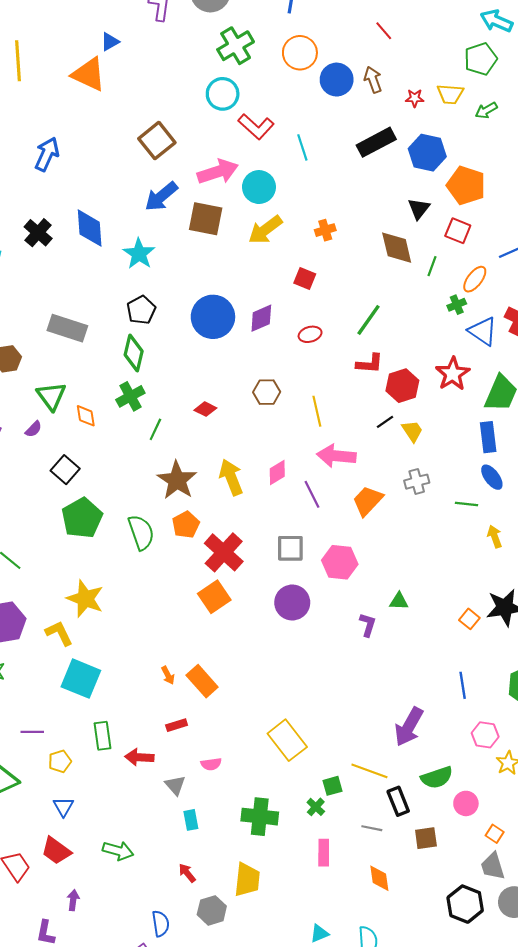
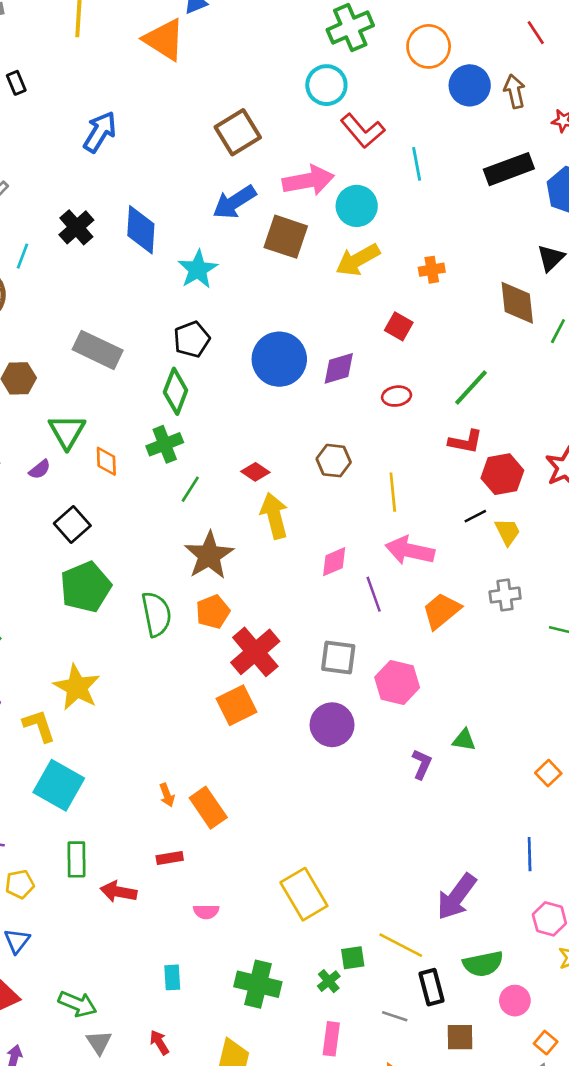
yellow arrow: (231, 477) -> (274, 516), moved
gray triangle: (175, 785) -> (99, 1042), moved

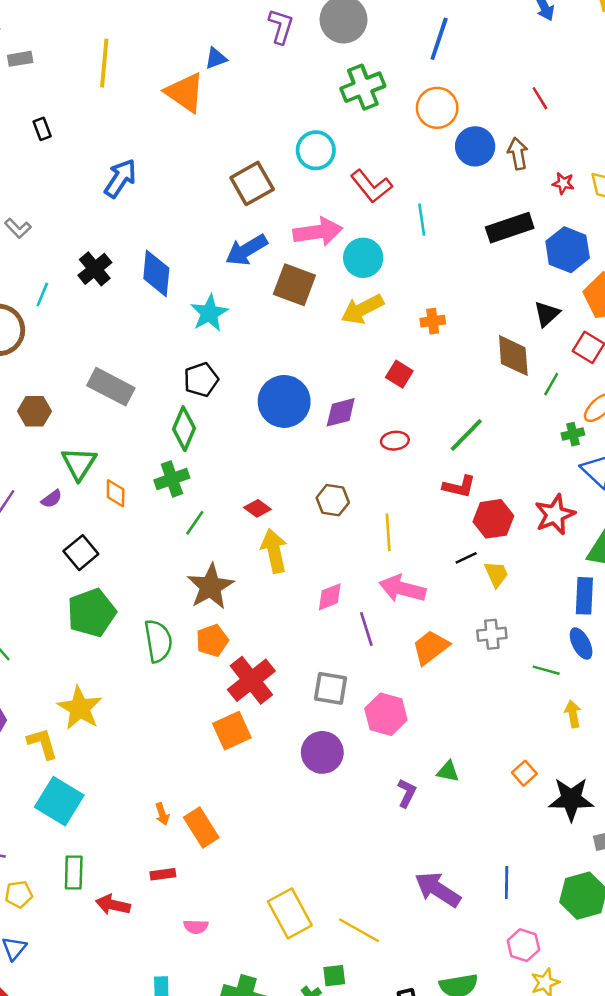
cyan circle: (326, 85) -> (316, 150), moved
orange square: (548, 773) -> (524, 773), moved
purple arrow: (456, 897) -> (438, 889), moved, turned 84
yellow line: (401, 945) -> (359, 930), moved

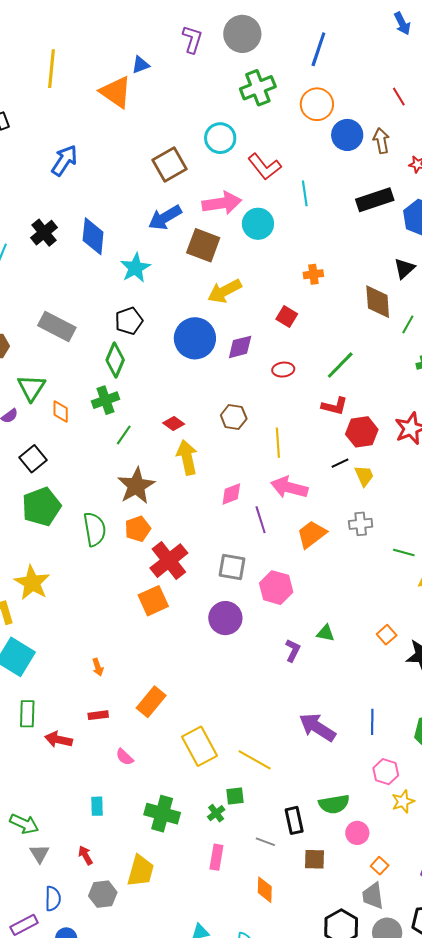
yellow arrow: (362, 309) -> (225, 291), moved
orange rectangle: (201, 827) -> (151, 702), moved, turned 72
pink semicircle: (196, 927) -> (125, 757), turned 42

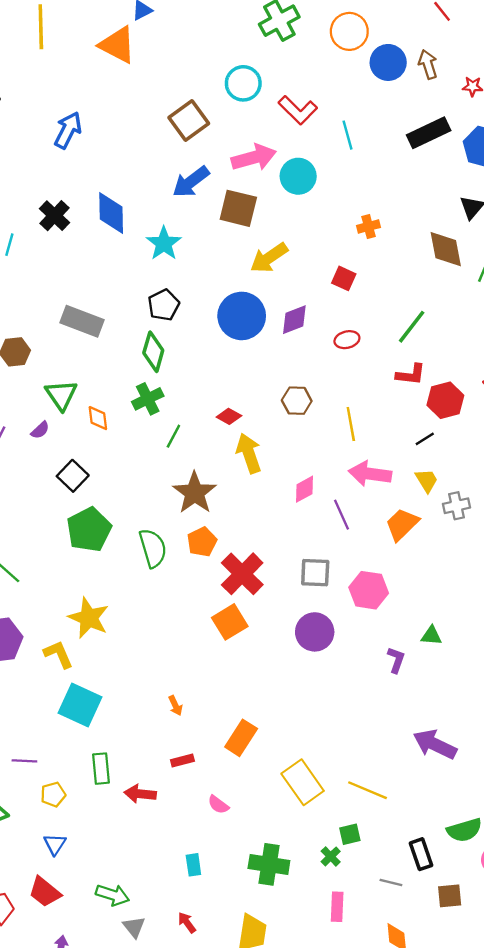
yellow trapezoid: (364, 476) -> (427, 480), moved

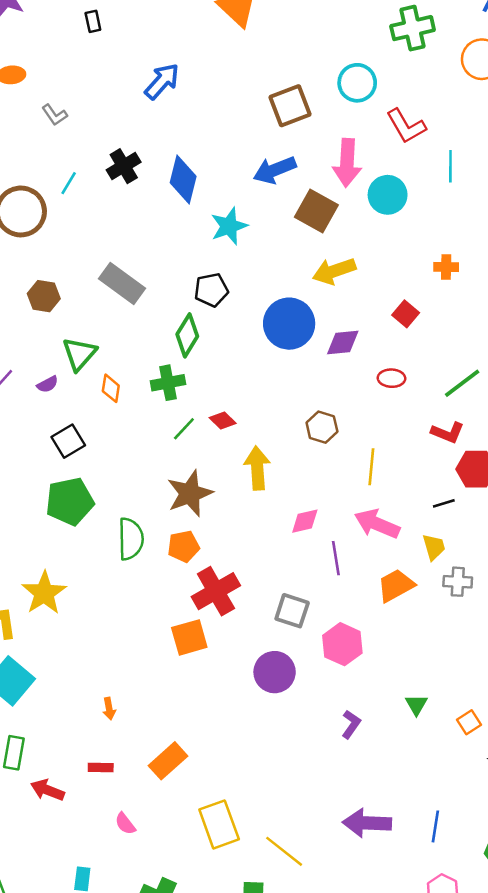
pink arrow: (254, 157) -> (347, 163), turned 93
red diamond: (229, 416) -> (223, 421), moved
green triangle: (431, 636) -> (416, 705), moved, turned 40
purple arrow: (435, 744) -> (367, 823), turned -39

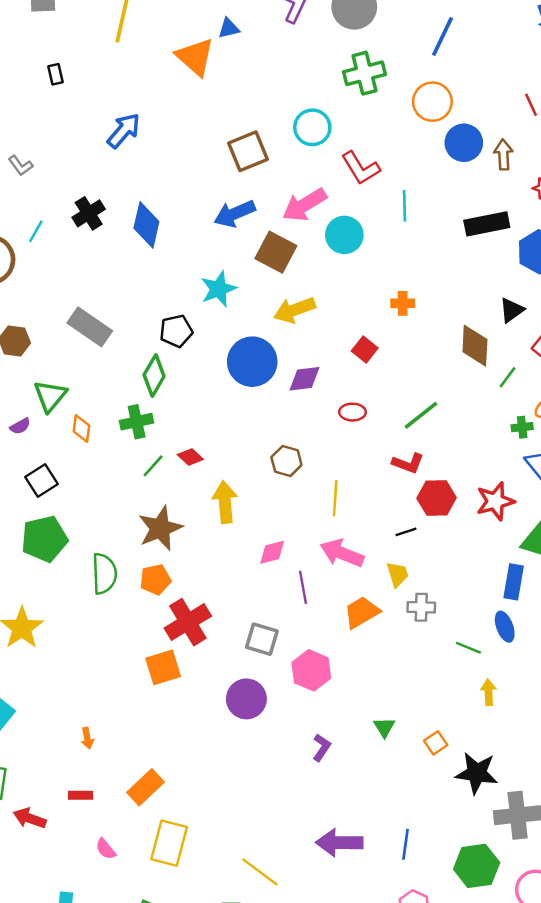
pink arrow: (347, 163) -> (304, 205), turned 57
cyan star: (229, 226) -> (219, 289), moved
yellow rectangle: (219, 824) -> (169, 843), moved, turned 36

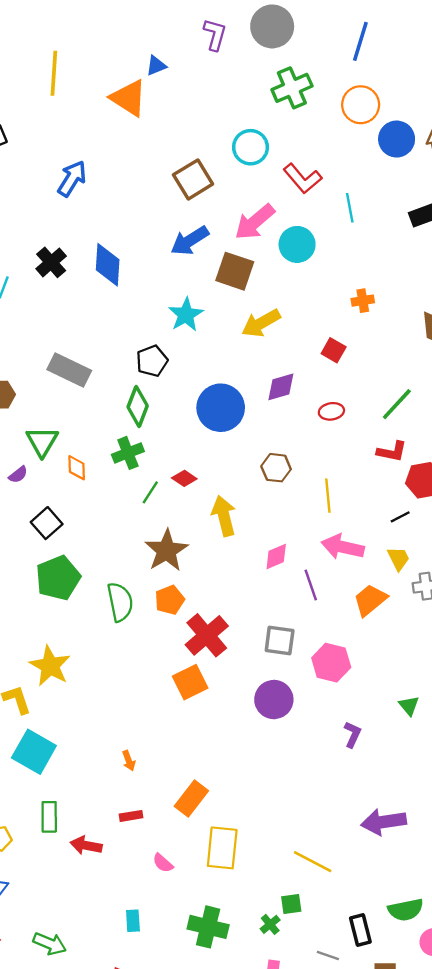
blue circle: (252, 362) -> (221, 408), moved

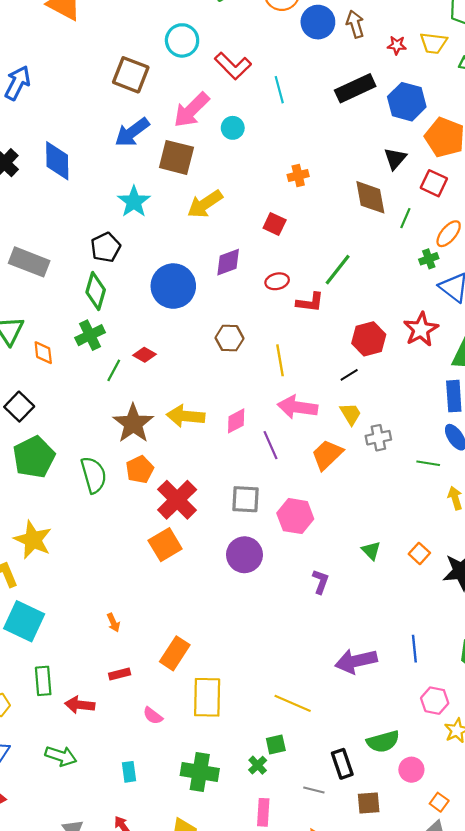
brown square: (193, 179) -> (131, 75), turned -33
cyan circle: (297, 244) -> (233, 128), size x0.7
red L-shape: (392, 452) -> (310, 302), moved
yellow arrow: (224, 516) -> (186, 416), moved, turned -66
green arrow: (50, 944) -> (61, 756), moved

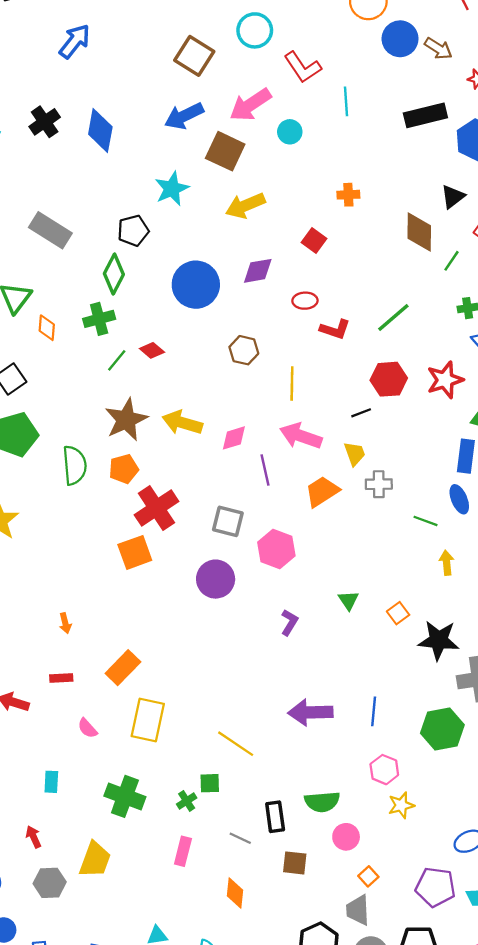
brown arrow: (355, 24) -> (438, 48), turned 128
green line: (338, 270) -> (393, 317), moved

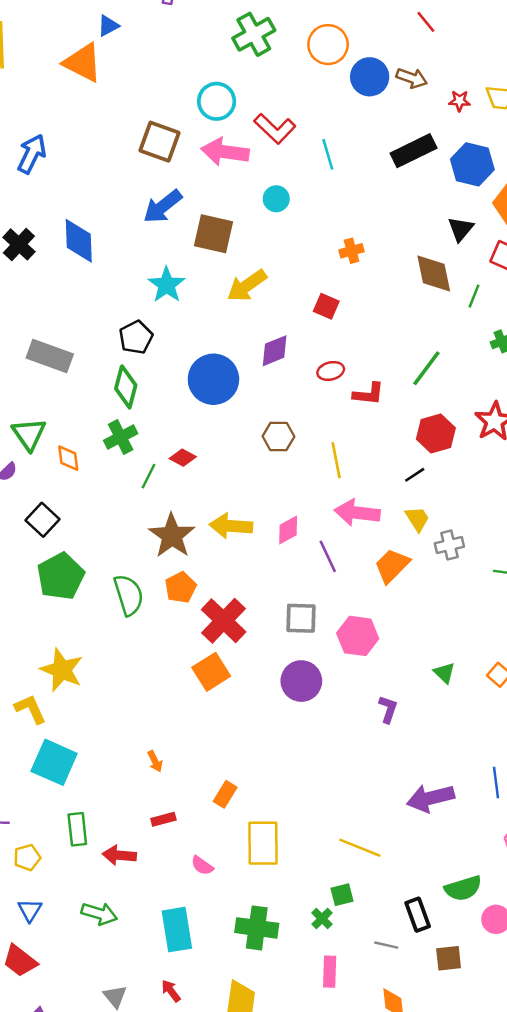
pink arrow: (250, 105) -> (225, 152), moved, turned 54
orange rectangle: (123, 668) -> (225, 794), size x0.7
cyan rectangle: (51, 782) -> (177, 930), size x1.8

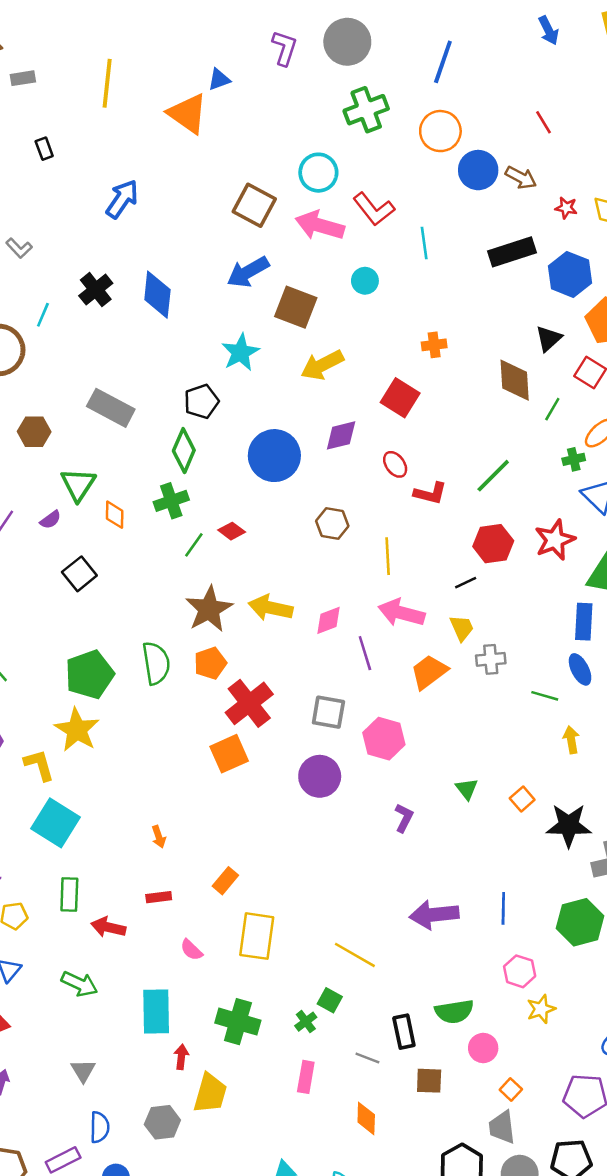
red square: (326, 306) -> (400, 398), size x1.4
red ellipse: (331, 371) -> (395, 464), turned 60
green pentagon: (61, 576) -> (89, 674), moved
green square: (342, 895) -> (330, 1000), turned 35
red arrow: (171, 991) -> (181, 1057), moved, turned 35

